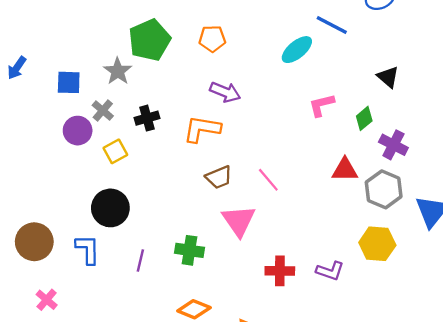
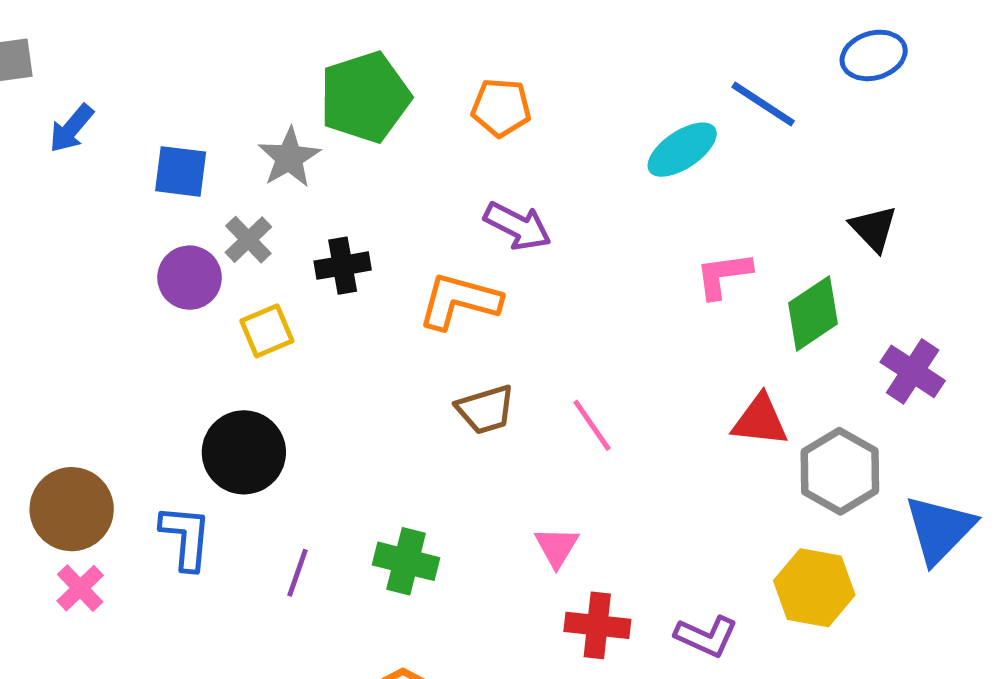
green diamond: (364, 118) -> (813, 313), size x1.4
purple cross: (393, 145) -> (913, 371), moved
pink triangle: (239, 221) -> (557, 547), moved, size x0.6
pink cross: (47, 300) -> (80, 588), moved

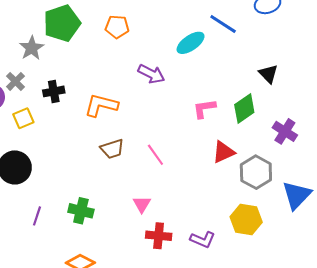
purple arrow: (518, 226) -> (151, 74), moved
pink L-shape: (723, 275) -> (204, 109), moved
red triangle: (760, 420) -> (223, 152), turned -30

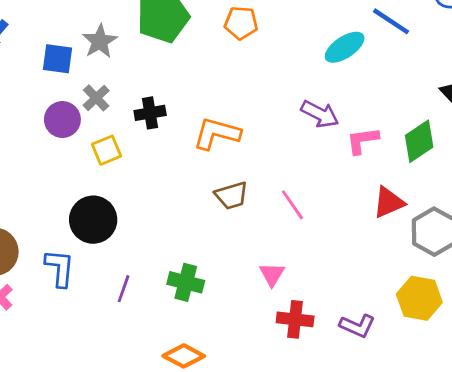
gray star: (32, 48) -> (100, 41), moved
purple arrow: (151, 74) -> (320, 114), moved

